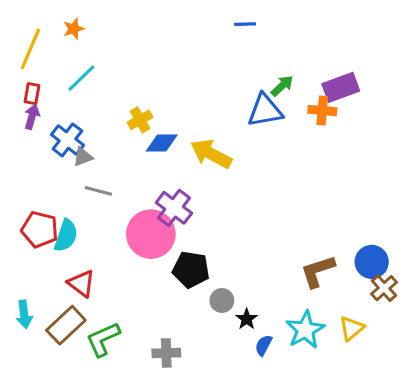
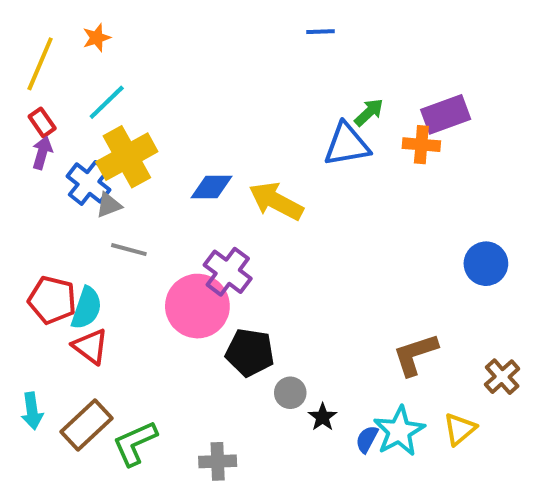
red rectangle: (32, 94) -> (42, 122), turned -45
yellow cross: (140, 120) -> (127, 157), moved, size x1.8
blue circle: (372, 262) -> (486, 264), moved
red triangle: (81, 284) -> (91, 346), moved
blue semicircle: (264, 345) -> (367, 439), moved

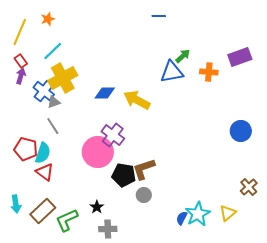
purple rectangle: (446, 114) -> (240, 57), moved
gray line: (129, 250) -> (53, 126), moved, turned 42
brown L-shape: (415, 354) -> (144, 169), moved
black star: (323, 417) -> (97, 207), moved

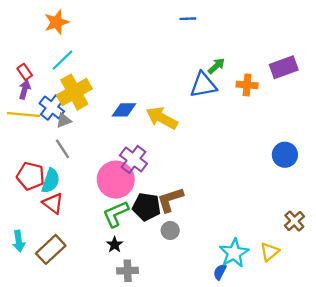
orange star: (48, 19) -> (57, 22), size x1.5
yellow line: (20, 32) -> (23, 115), moved, turned 72
blue semicircle: (182, 218) -> (220, 272), moved
green L-shape: (67, 220) -> (116, 214), moved

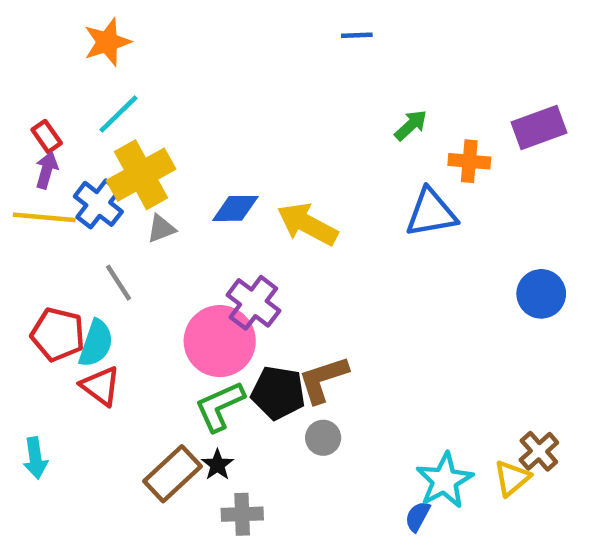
blue triangle: (203, 85) -> (431, 213), moved
gray triangle: (64, 120) -> (161, 229), moved
brown cross: (294, 221) -> (539, 451), moved
brown rectangle: (51, 249) -> (172, 474), moved

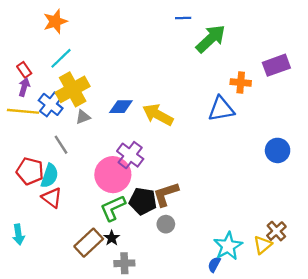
green arrow: (411, 125) -> (211, 39), moved, size x1.8

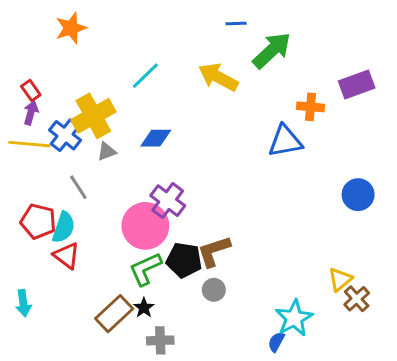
cyan line: (61, 58) -> (145, 76), moved
yellow arrow: (158, 115) -> (218, 77), moved
yellow triangle: (263, 245) -> (340, 279), moved

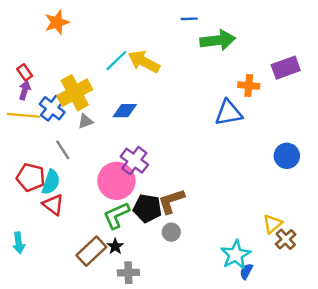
green arrow: (272, 50) -> (218, 40), turned 36
yellow arrow: (218, 77) -> (144, 62), moved
blue semicircle: (276, 342) -> (246, 271), moved

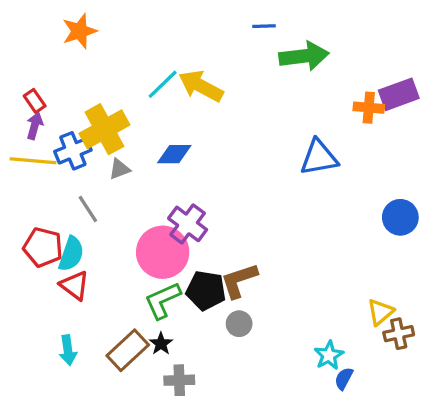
orange cross: (249, 86) -> (369, 108), moved
blue cross: (52, 108) -> (73, 151), turned 30
brown cross: (286, 239) -> (399, 334), turned 30
cyan arrow: (19, 243) -> (68, 350), moved
cyan star: (236, 255) -> (329, 355), size x0.7

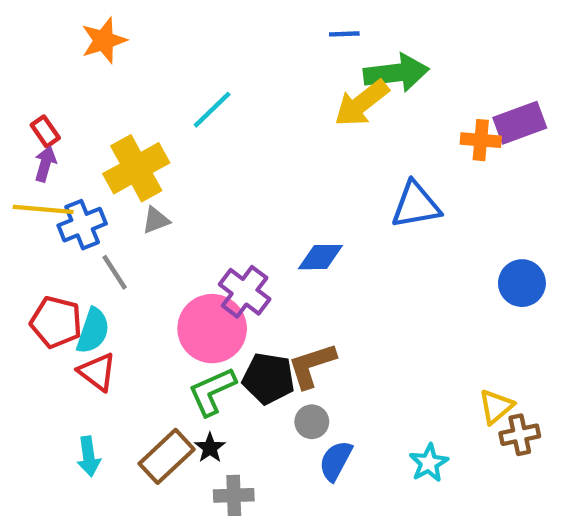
yellow arrow: (201, 86) -> (362, 103), moved, turned -66
blue cross: (73, 151) -> (82, 225), moved
blue diamond: (174, 154) -> (320, 257), moved
blue semicircle: (344, 379) -> (336, 461), moved, size x1.4

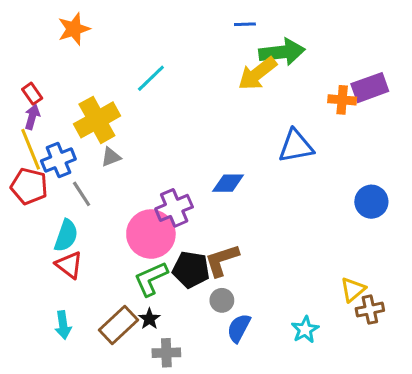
yellow line: (43, 209) -> (31, 149), turned 63
purple cross: (245, 292) -> (174, 208), turned 30
red pentagon: (56, 322) -> (29, 186), moved

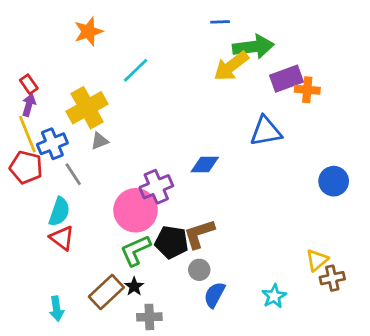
orange star: (74, 29) -> (88, 32), moved
purple rectangle: (370, 88) -> (287, 79), moved
cyan arrow: (63, 325) -> (57, 309), moved

